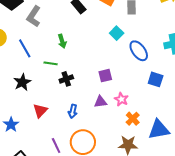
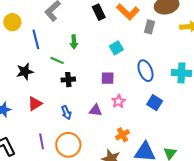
cyan square: (117, 33) -> (116, 48), moved
purple square: (105, 76) -> (108, 78), moved
pink star: (121, 99) -> (119, 101), moved
blue arrow: (73, 111) -> (66, 113), turned -48

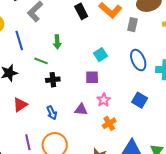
cyan square: (116, 48) -> (100, 55), moved
blue ellipse: (145, 71) -> (138, 60), moved
orange cross: (122, 135) -> (109, 123), moved

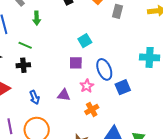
green arrow: (57, 42) -> (37, 18), moved
blue ellipse: (138, 60) -> (104, 69), moved
black cross: (53, 80) -> (23, 65), moved
blue square: (140, 100) -> (123, 87), turned 35

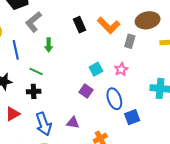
purple square: (76, 63) -> (86, 91), turned 32
pink star: (87, 86) -> (121, 69), moved
blue arrow: (35, 97) -> (44, 124), size x1.6

